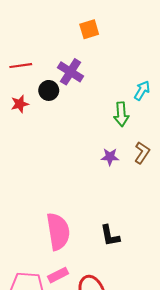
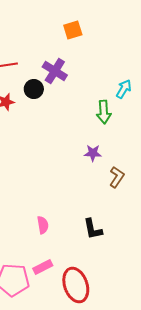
brown L-shape: (142, 153) -> (117, 177), moved
pink semicircle: (58, 231) -> (43, 225), size x0.5

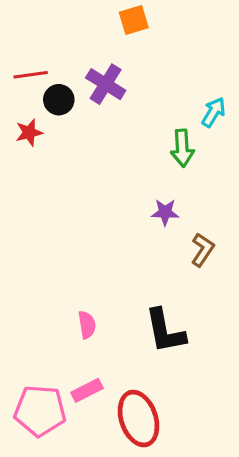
black circle: (34, 89) -> (59, 100), moved
black L-shape: (93, 229) -> (165, 331), size x1.4

